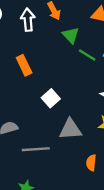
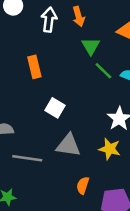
white square: (51, 98) -> (55, 108), turned -30

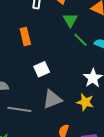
white square: (55, 108) -> (42, 69), turned 35
gray triangle: (68, 145) -> (52, 99), turned -30

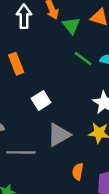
green triangle: (70, 20) -> (71, 26), moved

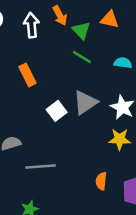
green line: (83, 59) -> (82, 57), moved
gray triangle: (59, 135) -> (85, 102), moved

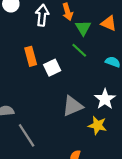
gray triangle: (85, 102) -> (73, 106), moved
white square: (57, 111) -> (52, 68), moved
gray line: (41, 167) -> (27, 135), turned 50

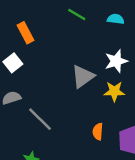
white square: (52, 68) -> (13, 63), moved
white star: (105, 99) -> (116, 61), turned 30

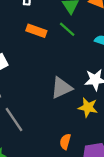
orange rectangle: (26, 33) -> (36, 31), moved, turned -54

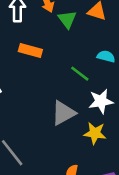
green line: (67, 29) -> (80, 74), moved

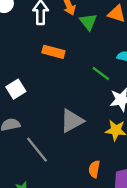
gray triangle: (63, 113) -> (72, 121), moved

